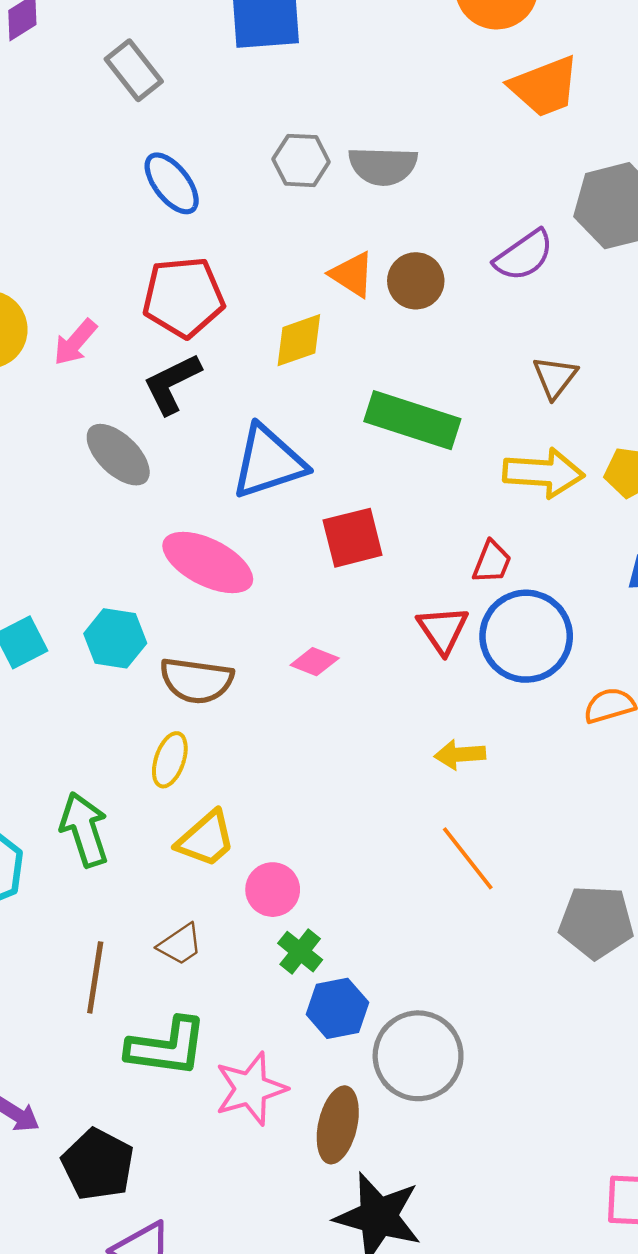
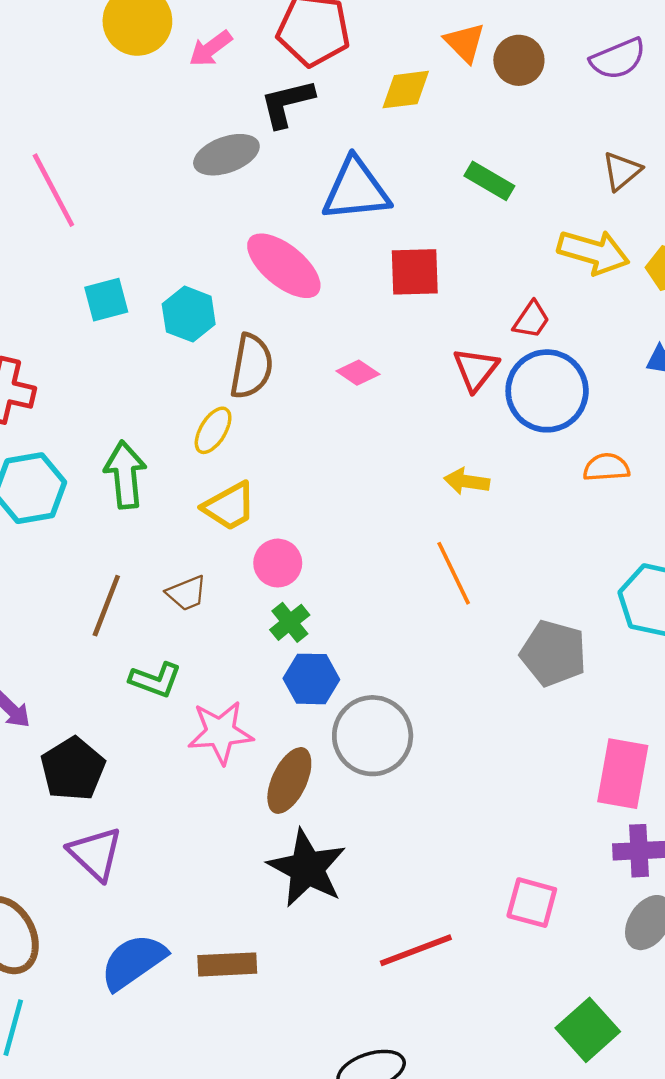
green rectangle: (412, 420) -> (489, 181), size x0.6
gray ellipse: (118, 455) -> (226, 155), turned -76
brown semicircle: (196, 680) -> (251, 366), turned -100
green L-shape: (167, 1047) -> (155, 680), size x0.7

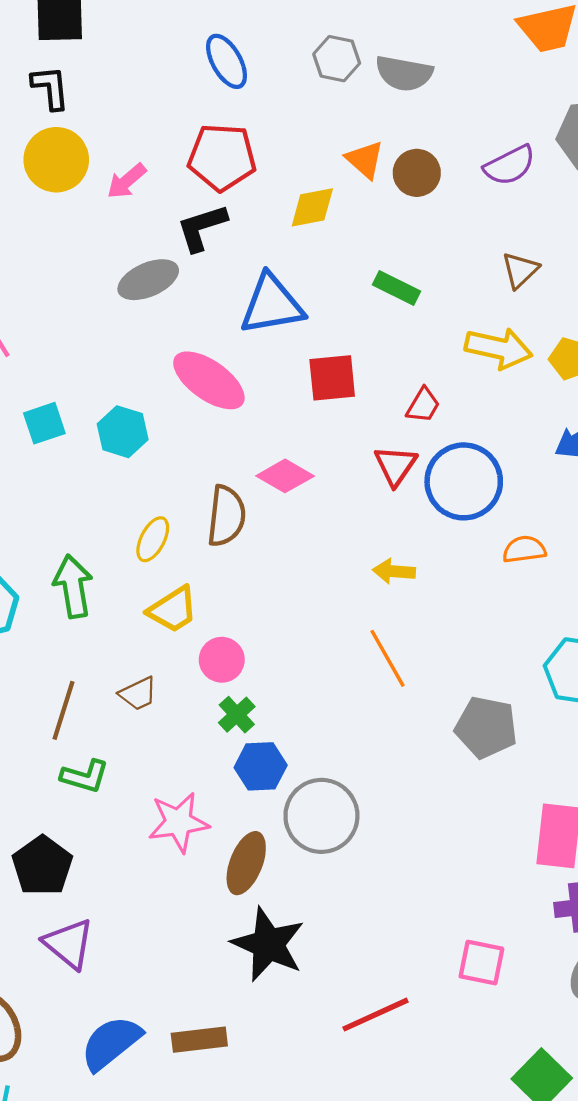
red trapezoid: (531, 320) -> (423, 405), moved
brown semicircle: (251, 366) -> (226, 516), moved
pink diamond: (358, 373) -> (285, 476), size x1.4
green L-shape: (155, 680) -> (85, 776), moved

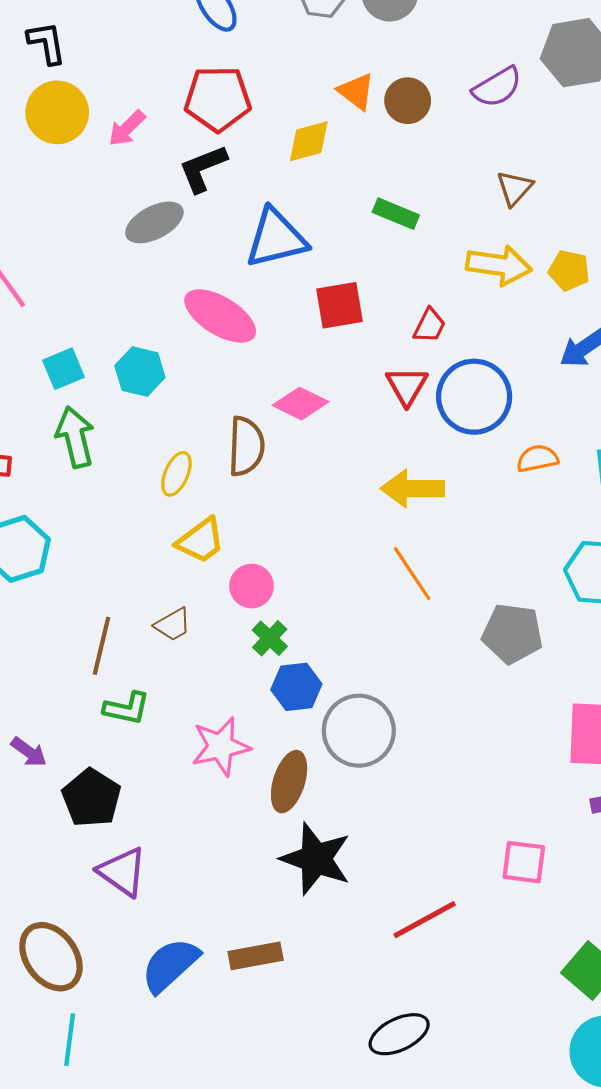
yellow arrow: (394, 571) -> (413, 489), size x1.5
green arrow: (73, 586) -> (75, 437), moved

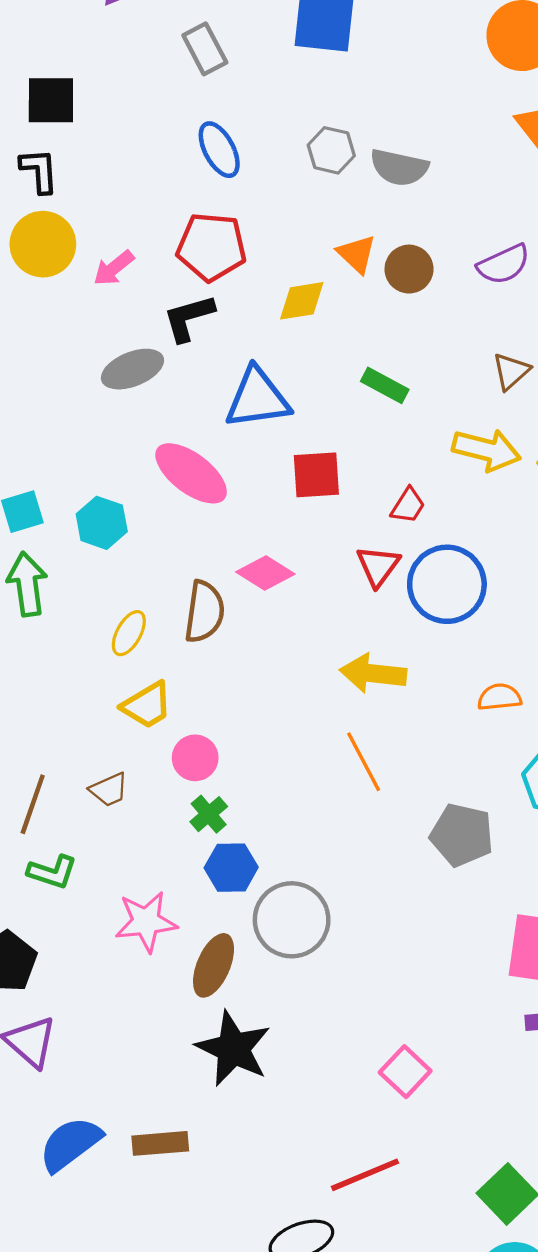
orange semicircle: (537, 459) -> (499, 697), moved
pink square: (524, 862) -> (405, 1072), moved, turned 30
red line: (425, 920) -> (365, 1175), moved

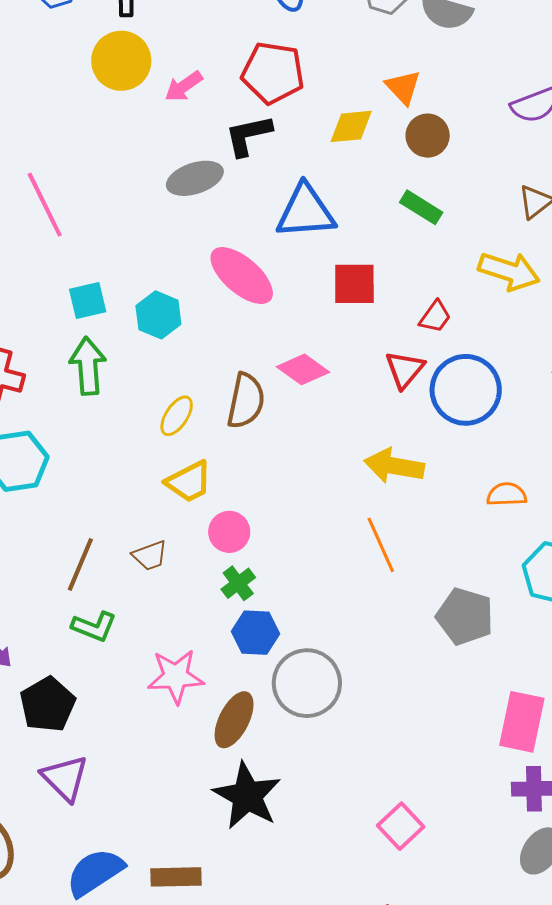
brown circle: (409, 269) -> (428, 136), moved

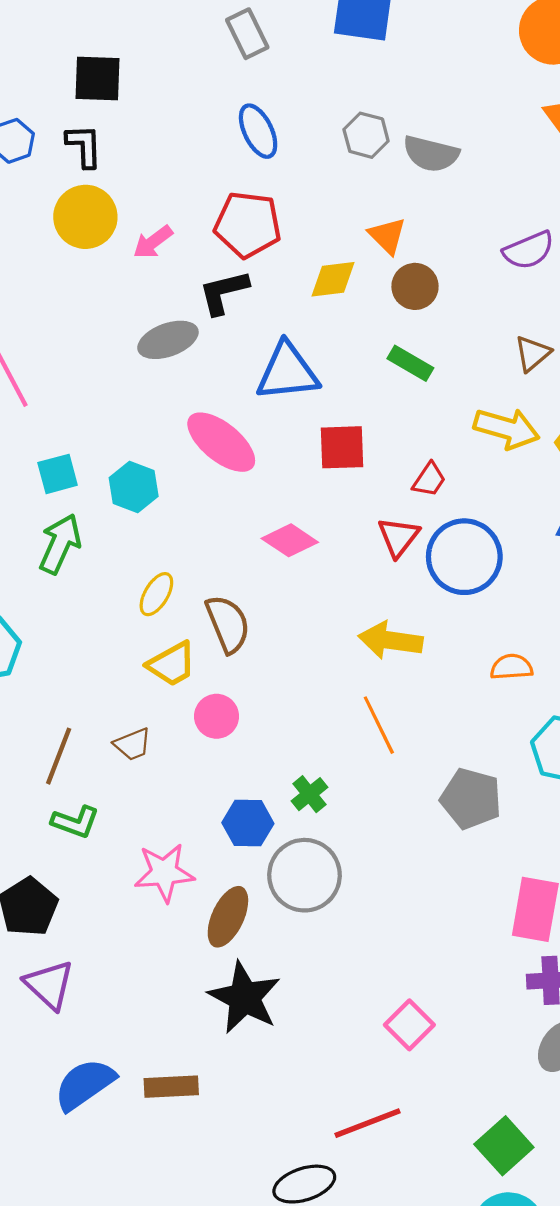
green arrow: (88, 366) -> (60, 544), turned 30
brown semicircle: (246, 401) -> (228, 624), moved, turned -32
green cross: (238, 583) -> (309, 794), moved

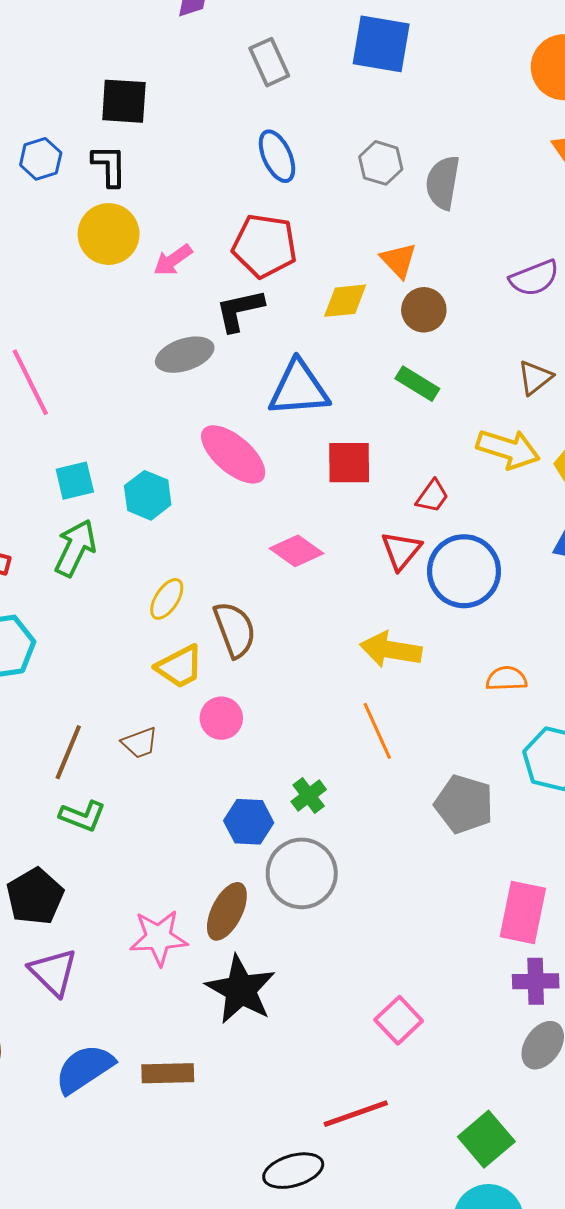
gray semicircle: (431, 154) -> (443, 183), turned 84
pink star: (164, 873) -> (159, 938), moved

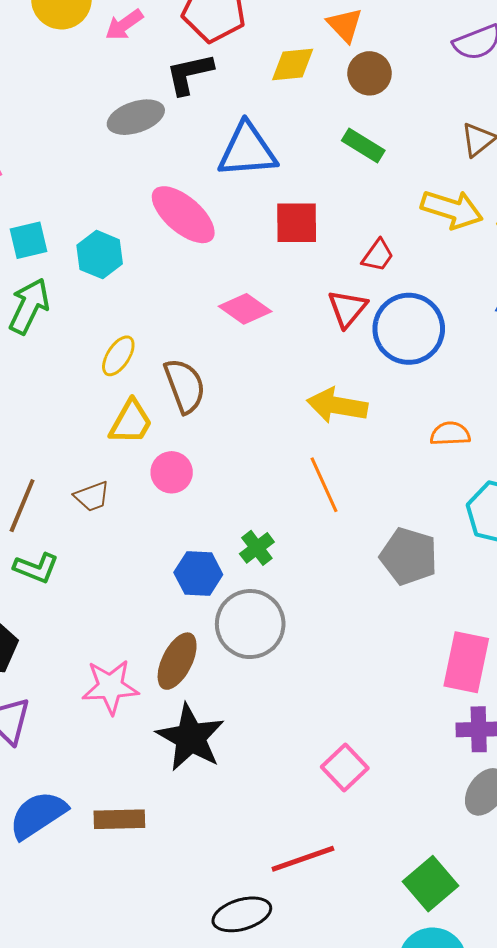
yellow trapezoid: (180, 667) -> (131, 422), turned -33

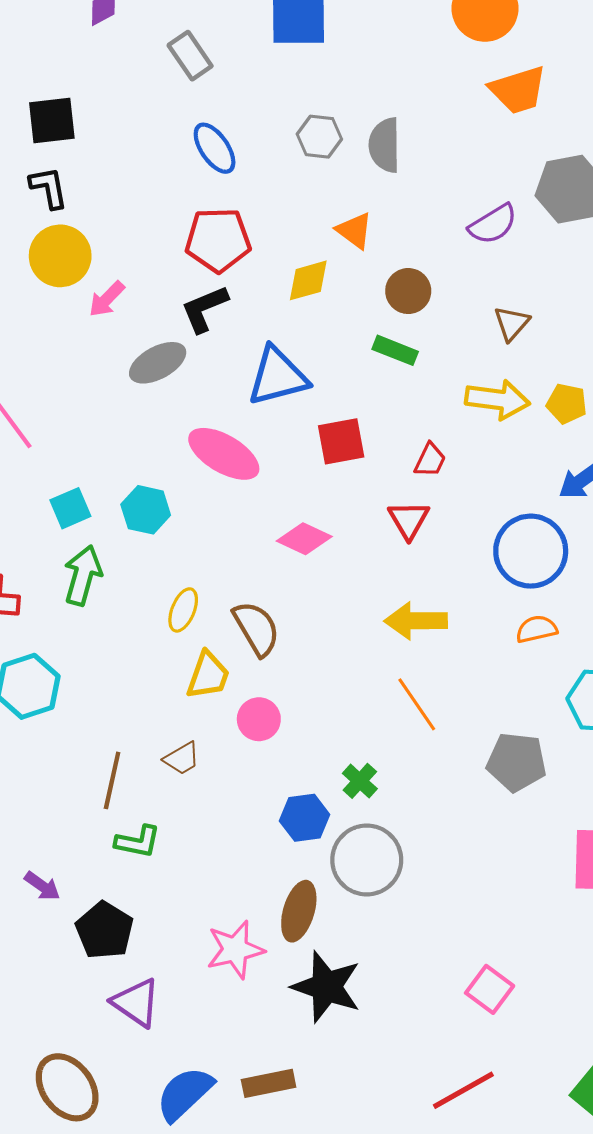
pink arrow: (124, 25) -> (107, 299), moved
brown circle: (370, 73) -> (408, 291), moved
blue circle: (409, 329) -> (531, 551), moved

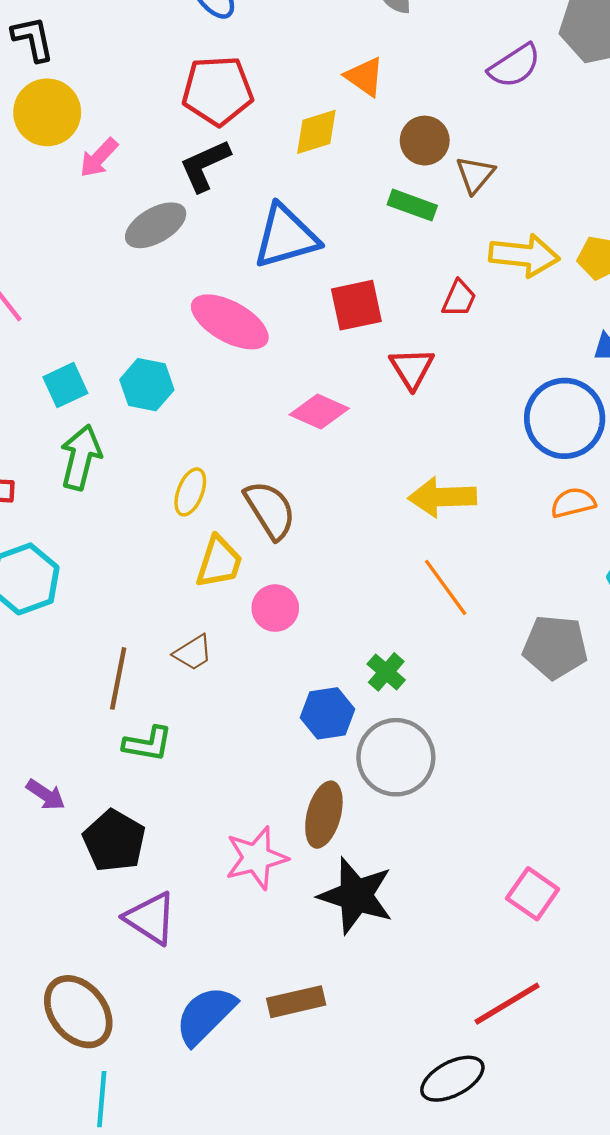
brown triangle: (512, 323) -> (475, 175), moved
red trapezoid: (430, 460) -> (459, 298), moved
red triangle: (409, 520) -> (412, 368), moved

